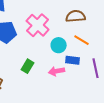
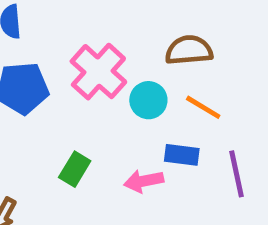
cyan circle: (59, 45) -> (148, 100), moved

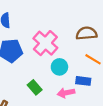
cyan circle: (148, 100) -> (59, 67), moved
green rectangle: (75, 169) -> (35, 87), turned -72

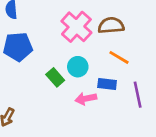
pink cross: (45, 43) -> (76, 27), moved
green rectangle: (35, 87) -> (55, 77), moved

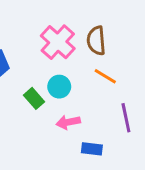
brown semicircle: (111, 25) -> (96, 41), turned -90
blue rectangle: (107, 84) -> (92, 149), moved

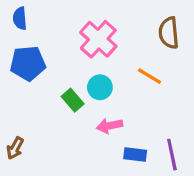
brown semicircle: (96, 41) -> (169, 33), moved
purple line: (126, 118) -> (172, 155), moved

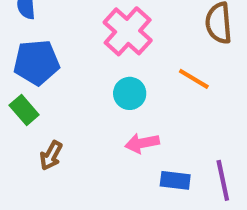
green rectangle: (73, 100) -> (24, 110), moved
brown arrow: (15, 148) -> (51, 156), moved

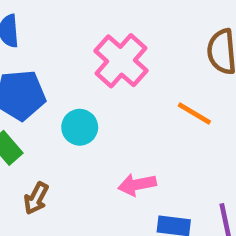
cyan circle: (130, 93) -> (80, 127), moved

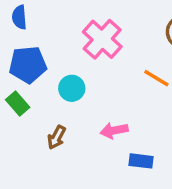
brown arrow: (36, 198) -> (57, 137), moved

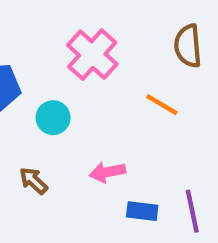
brown arrow: (57, 137) -> (33, 181), turned 105

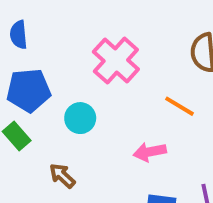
pink arrow: (107, 172) -> (150, 152), moved

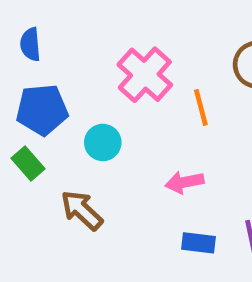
orange line: (180, 106) -> (201, 107), moved, turned 44
brown arrow: (62, 176) -> (82, 210), size x1.4

